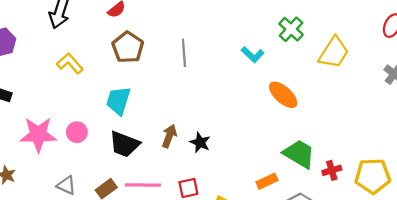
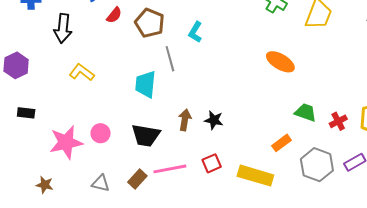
brown pentagon: (128, 47) -> (150, 23), moved
gray line: (184, 53) -> (170, 59), moved
cyan L-shape: (253, 55) -> (195, 32), moved, turned 90
cyan trapezoid: (118, 101) -> (146, 84), moved
green trapezoid: (299, 154) -> (306, 112), size x0.7

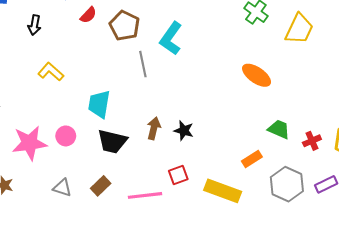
black arrow: (63, 28) -> (34, 25), size x0.7
cyan L-shape: (195, 32) -> (171, 38), size x1.5
cyan trapezoid: (146, 84) -> (99, 104), moved
pink line: (170, 169) -> (145, 195), moved

